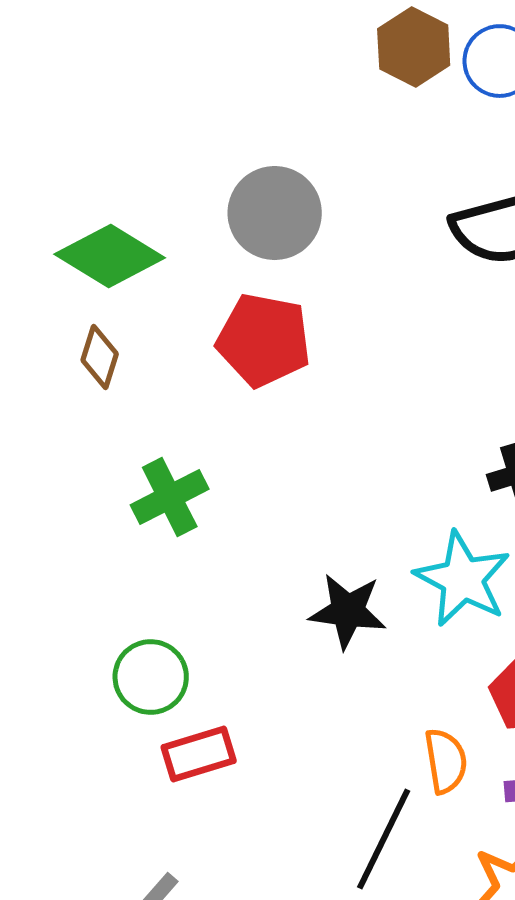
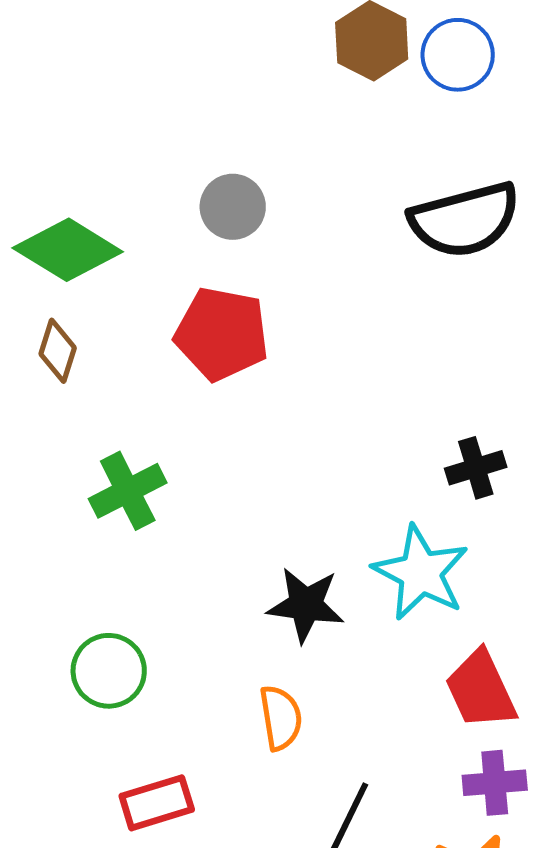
gray circle: (275, 213) -> (233, 207), size x0.7
red rectangle: (199, 754) -> (157, 803), moved
orange semicircle: (446, 761) -> (281, 718), moved

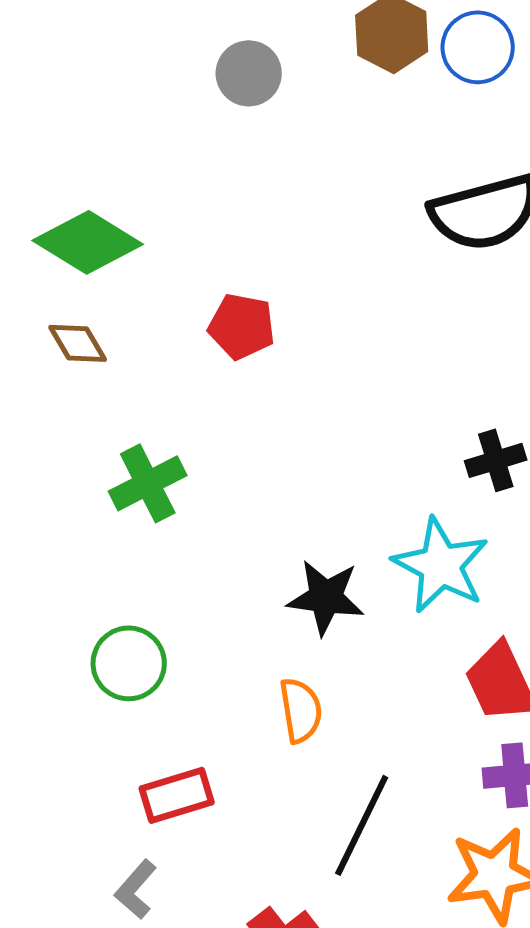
gray circle: (233, 207) -> (249, 73), moved
red pentagon: (222, 334) -> (242, 326), size x0.7
brown diamond: (58, 351) -> (78, 343), turned -48

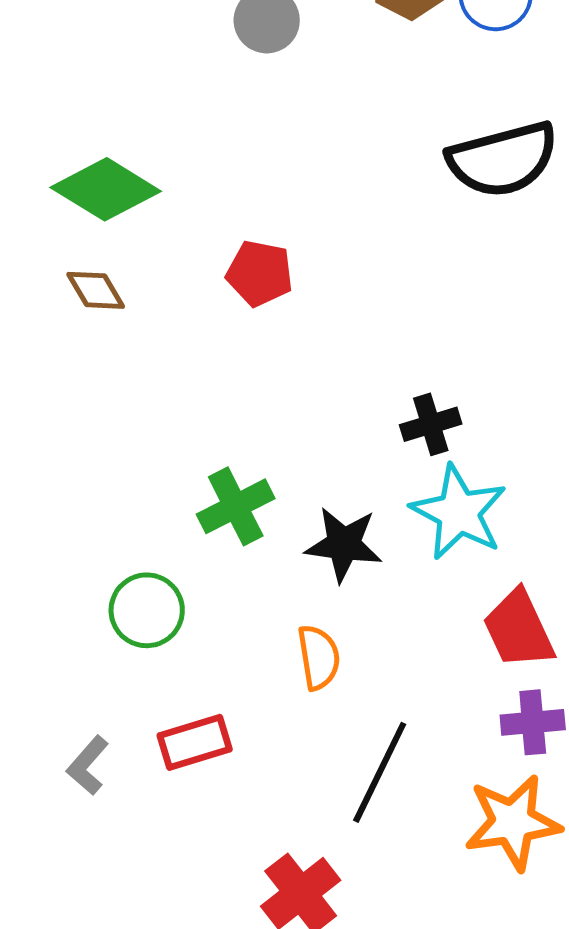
black cross: (496, 460) -> (431, 424), moved
green cross: (148, 483) -> (236, 506), moved
gray L-shape: (136, 889) -> (88, 765), moved

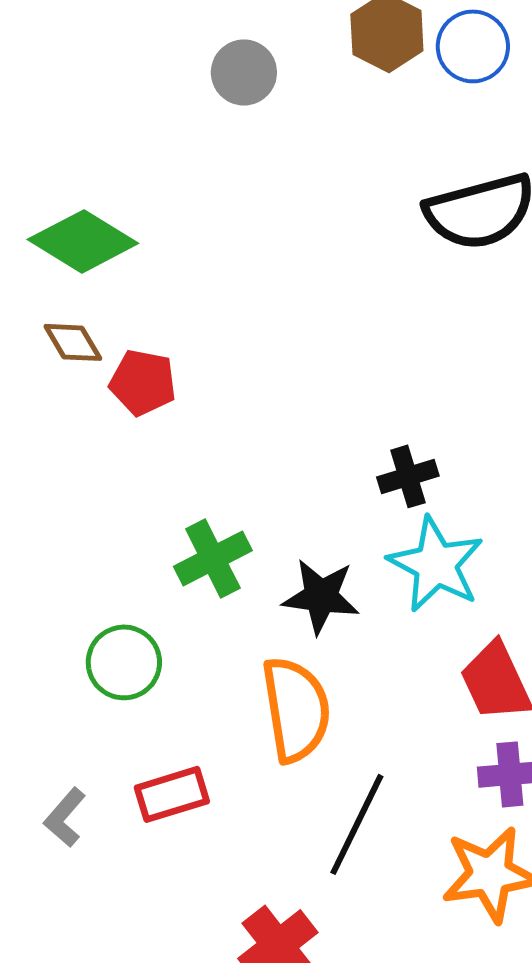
red pentagon: (260, 273) -> (143, 382), moved
orange semicircle: (319, 657) -> (296, 709), size x1.6

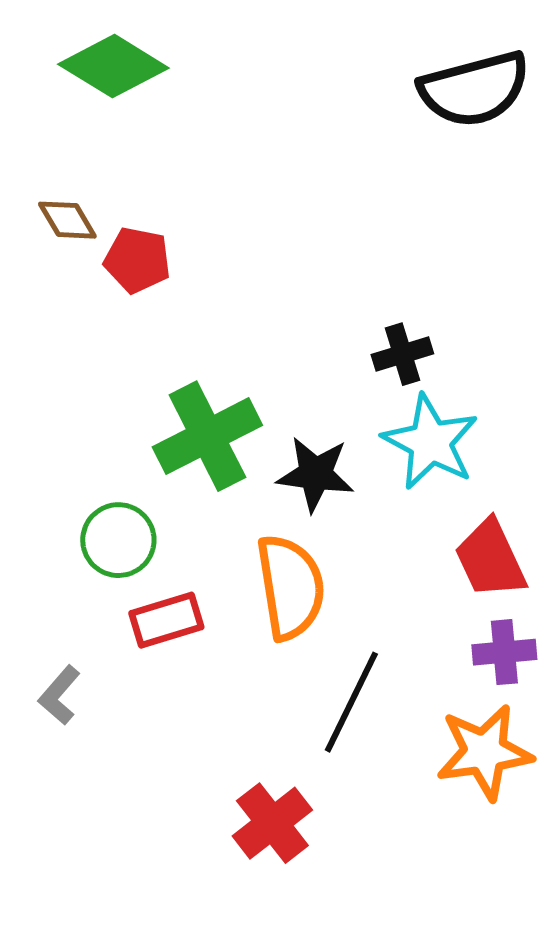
green diamond: (83, 241) -> (113, 66), moved
green cross: (213, 558) -> (207, 436), size x1.4
red rectangle: (172, 794) -> (166, 620), moved

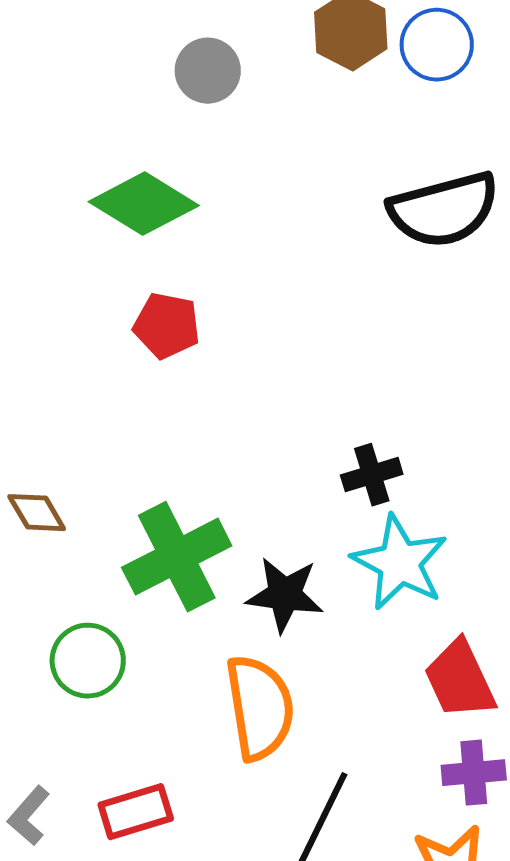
green diamond: (113, 66) -> (144, 204), moved
brown diamond: (67, 220) -> (37, 513), moved
red pentagon: (137, 260) -> (167, 326), moved
red rectangle: (166, 620) -> (136, 812), moved

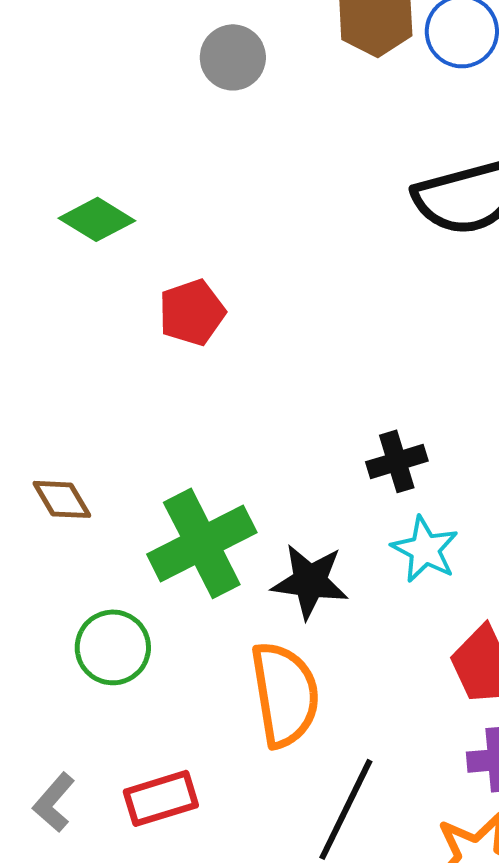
green diamond: (144, 204) -> (97, 219), moved, size x0.7
red pentagon: (167, 326) -> (192, 312), turned -30
cyan star: (400, 563) -> (425, 549), size x0.7

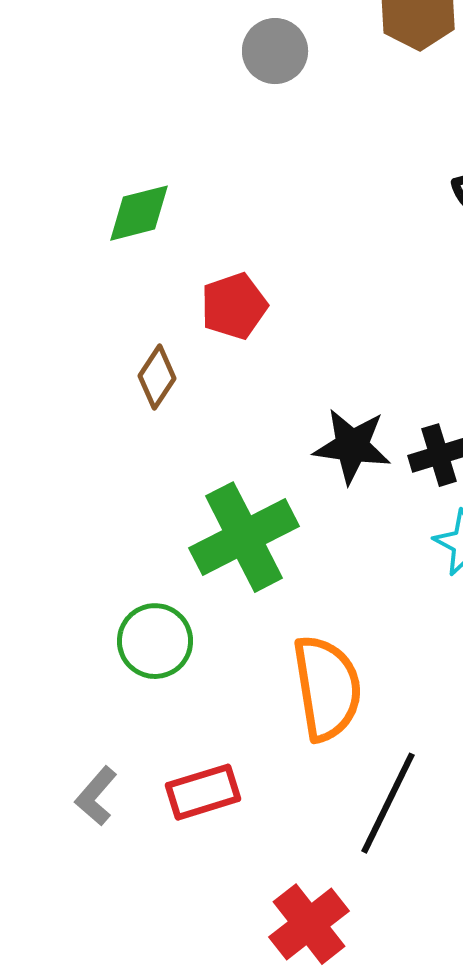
green diamond: (97, 219) -> (139, 213), turned -46
brown diamond: (62, 499) -> (157, 377), moved, turned 64
black star: (310, 581) -> (352, 446), moved

